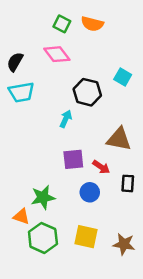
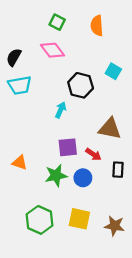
orange semicircle: (92, 24) -> (97, 26), moved, turned 72
green star: (43, 197) -> (56, 175), moved
orange triangle: (21, 216) -> (20, 163), moved

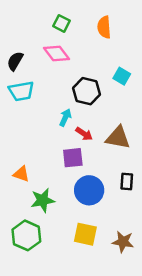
red arrow: (93, 154) -> (84, 134), moved
green star: (56, 175) -> (43, 200), moved
blue circle: (83, 178) -> (89, 190), size x1.5
green hexagon: (40, 220) -> (26, 235), moved

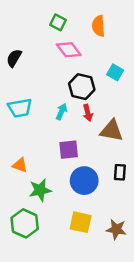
pink diamond: (56, 54) -> (69, 50), moved
cyan trapezoid: (21, 91) -> (20, 108), moved
red arrow: (84, 134) -> (88, 113), moved, turned 42

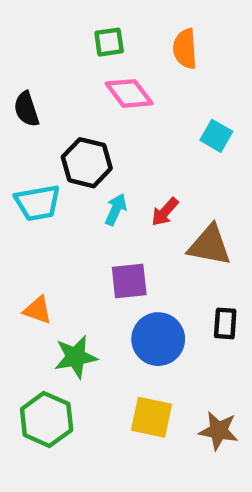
green square: (58, 22) -> (109, 42), turned -35
black semicircle: (14, 58) -> (26, 109), turned -48
black hexagon: (82, 87) -> (87, 163), moved
red arrow: (88, 113) -> (165, 212), turned 56

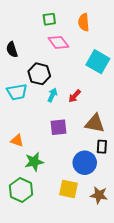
cyan square: (216, 136) -> (98, 62), size x1.6
brown triangle: (210, 245) -> (95, 123), moved
blue circle: (158, 339) -> (85, 163), moved

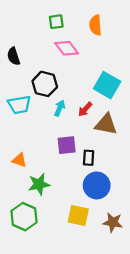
cyan square: (98, 62) -> (107, 85), moved
brown triangle: (95, 123) -> (106, 124), moved
black rectangle: (102, 147) -> (89, 158), moved

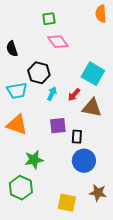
orange semicircle: (95, 25) -> (101, 14), moved
orange triangle: (19, 160) -> (17, 125), moved, size x1.6
yellow square: (78, 215) -> (67, 203), moved

